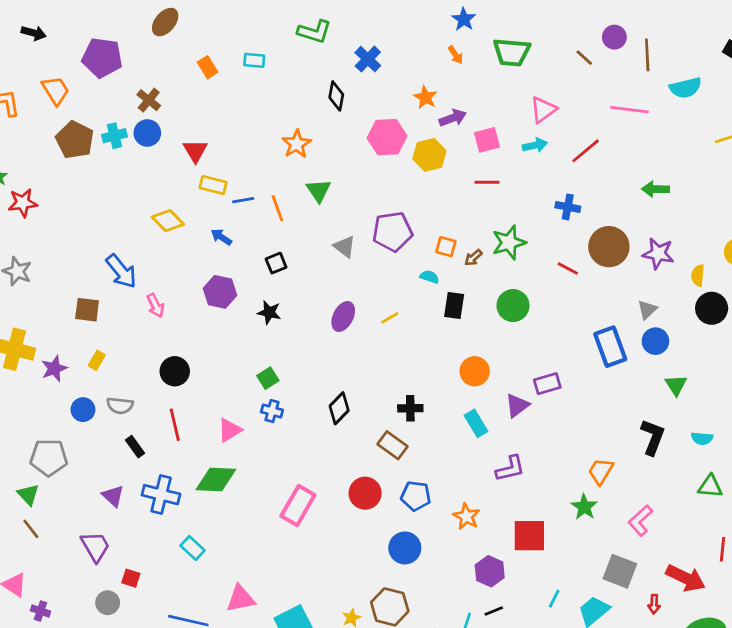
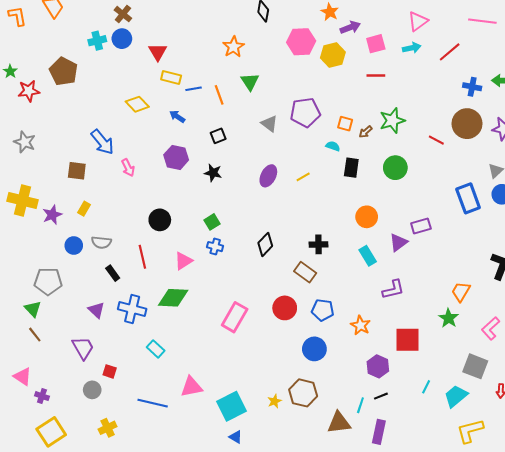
brown pentagon: (75, 140) -> (64, 71), moved
blue cross: (568, 207) -> (472, 87), moved
black circle: (175, 371) -> (160, 220), moved

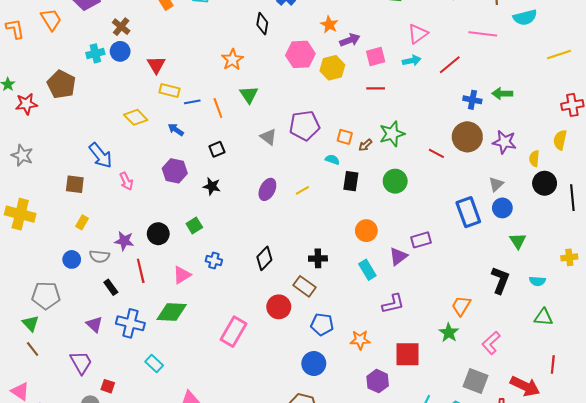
purple star: (52, 215) -> (124, 241), moved, turned 30
green square: (212, 222) -> (194, 225), moved
red circle: (285, 308) -> (279, 307), moved
orange star: (360, 325) -> (360, 340), turned -30

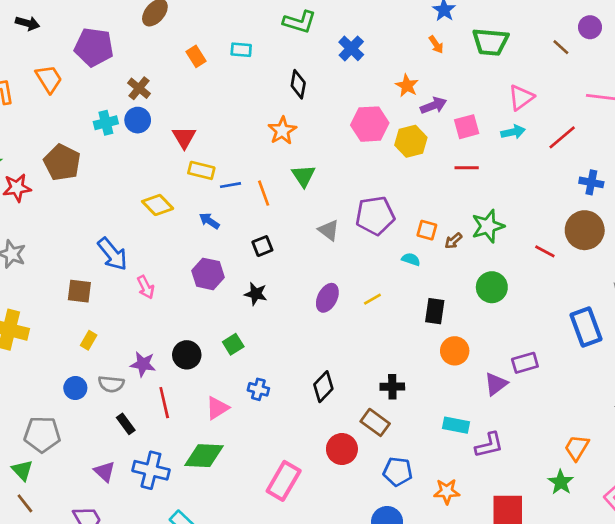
black diamond: (262, 24) -> (298, 84), moved
black rectangle: (351, 181) -> (435, 311), moved
cyan rectangle: (367, 270) -> (456, 425), moved, turned -48

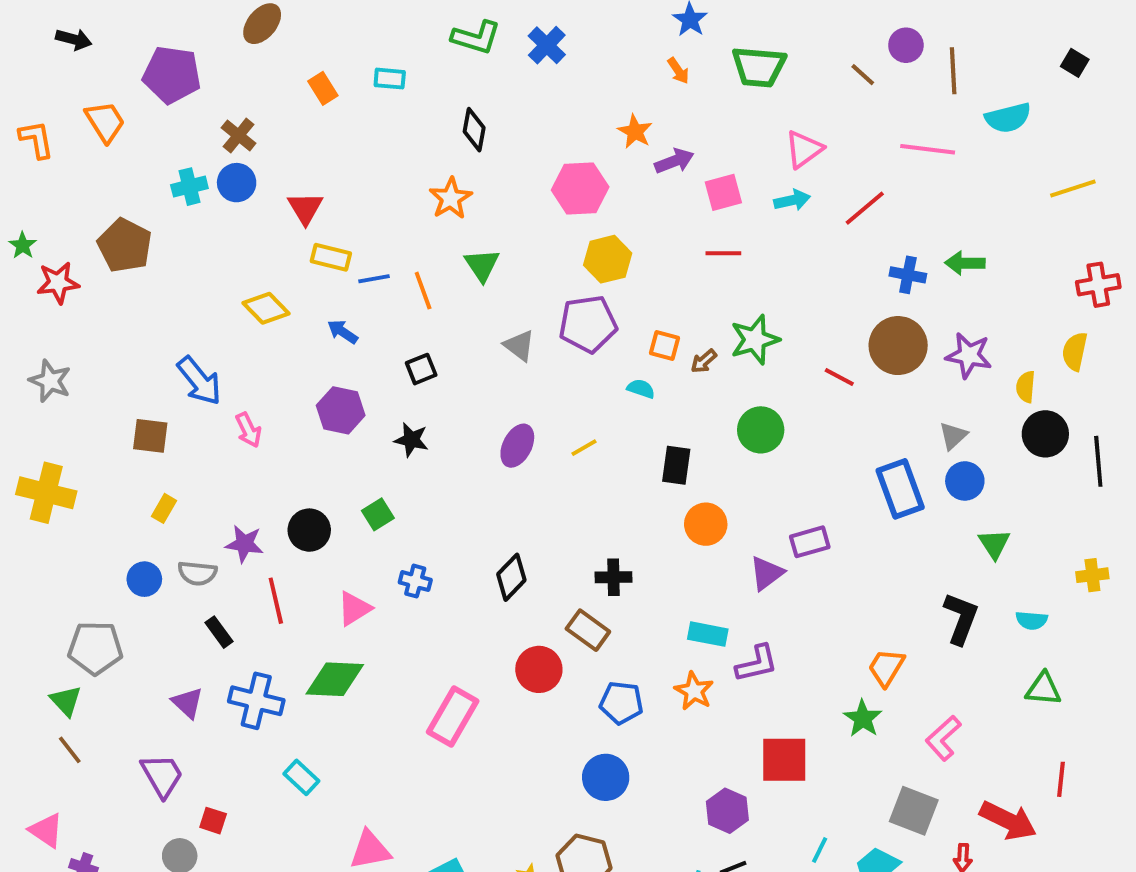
blue cross: (351, 48) -> (547, 45), moved
yellow hexagon: (411, 141) -> (608, 259), moved
orange star: (447, 491) -> (694, 691), moved, turned 30

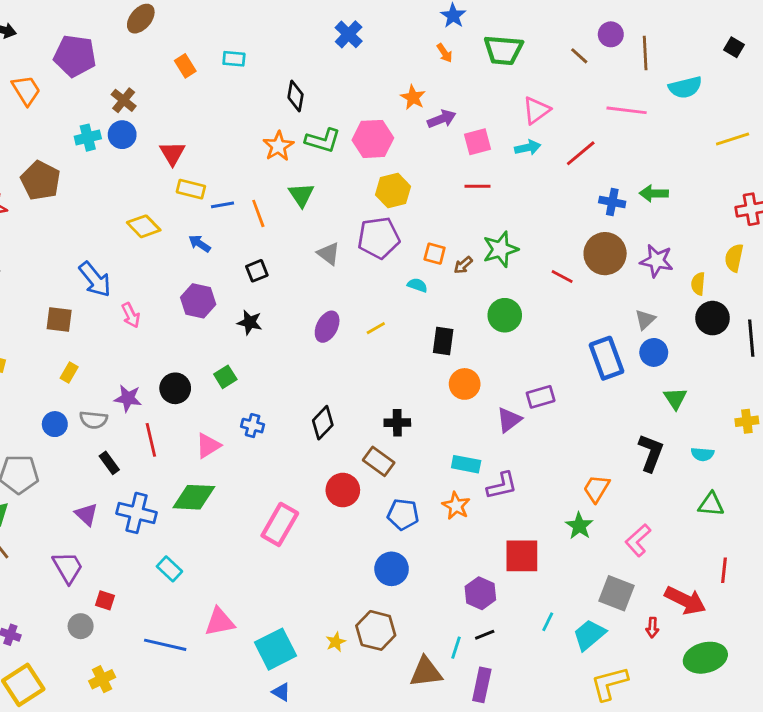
green L-shape: (476, 37) -> (323, 140), moved

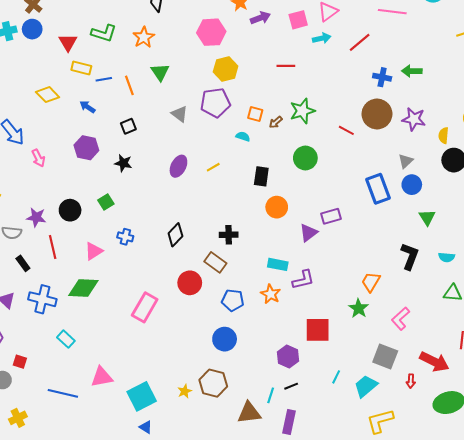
green L-shape: (323, 140) -> (104, 33), moved
pink square: (478, 142) -> (298, 20), moved

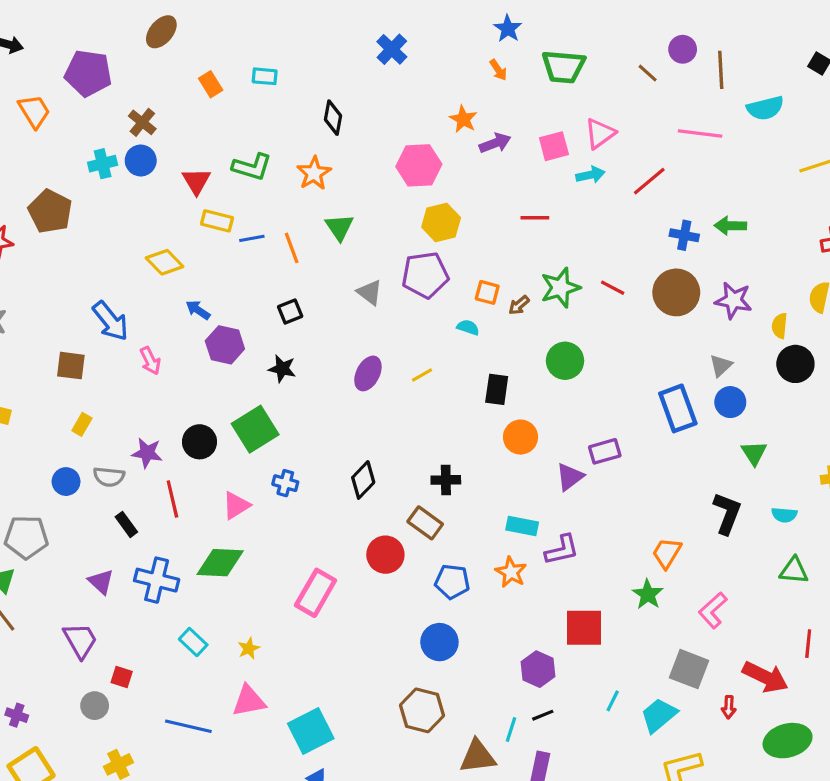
blue arrow: (87, 107) -> (198, 310), moved
red line: (346, 130) -> (613, 288), moved
green square: (106, 202) -> (255, 429), size x1.8
yellow star: (185, 391) -> (249, 648), moved

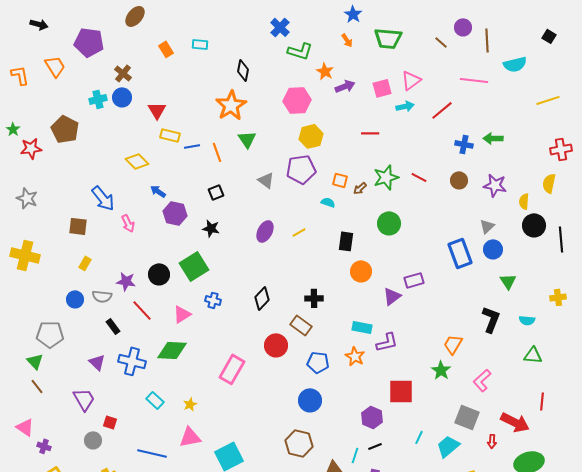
green L-shape: (252, 167) -> (300, 51), moved
orange star: (314, 173) -> (231, 105), size x1.4
brown circle: (676, 292) -> (459, 180), size x0.6
red line: (172, 499) -> (142, 310), turned -30

